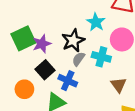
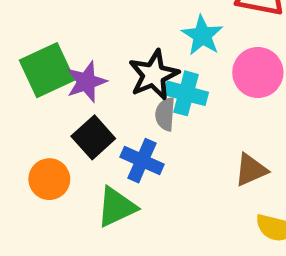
cyan cross: (101, 57) -> (186, 93), moved
gray semicircle: (79, 59) -> (165, 114), turned -32
brown triangle: (119, 85) -> (251, 170), turned 42

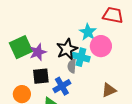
pink circle: (258, 73) -> (101, 46), moved
black square: (93, 137) -> (41, 76), turned 36
blue cross: (142, 161) -> (62, 86), turned 36

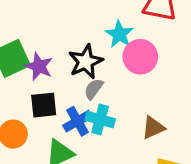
purple star: (38, 52) -> (39, 66), turned -30
cyan cross: (81, 57) -> (100, 120), moved
gray semicircle: (72, 66) -> (94, 89), turned 32

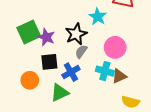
pink circle: (140, 57) -> (115, 47), moved
cyan cross: (100, 120) -> (105, 71), moved

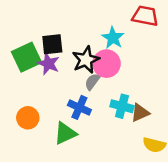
pink circle: (115, 47) -> (106, 64), moved
black square: (49, 62) -> (52, 44), moved
blue cross: (71, 72) -> (79, 107), turned -36

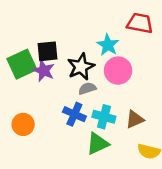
pink circle: (106, 64) -> (118, 71), moved
gray semicircle: (92, 82) -> (87, 89), turned 36
cyan cross: (122, 106) -> (104, 117), moved
green triangle: (65, 133) -> (98, 144), moved

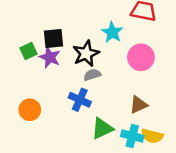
green square: (22, 64) -> (29, 51), size x0.6
pink circle: (118, 71) -> (141, 57), moved
cyan cross: (104, 117) -> (132, 136), moved

